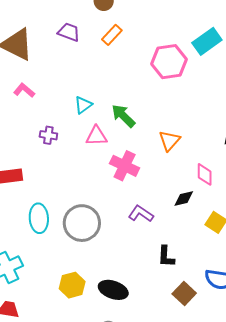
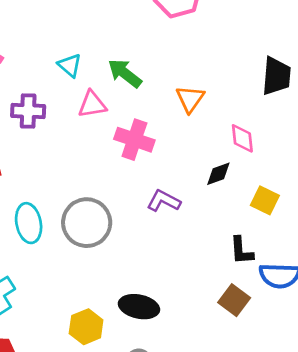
cyan triangle: (83, 105) -> (70, 65), turned -36
purple cross: (48, 135) -> (28, 111), size x1.4
black L-shape: (166, 257) -> (241, 251), moved
yellow hexagon: (72, 285) -> (86, 327), moved

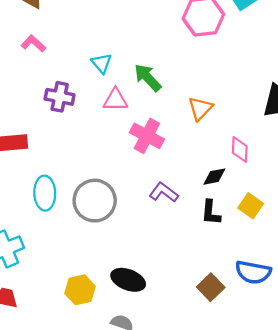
black L-shape: (241, 251) -> (211, 213), moved

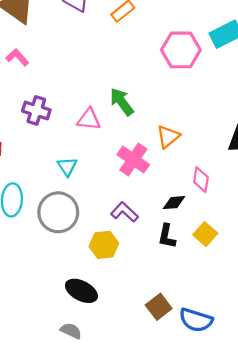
cyan triangle: (102, 63) -> (67, 167), moved
pink cross: (147, 136) -> (133, 160), moved
blue semicircle: (253, 272) -> (196, 320), moved
yellow hexagon: (80, 290) -> (104, 245), moved

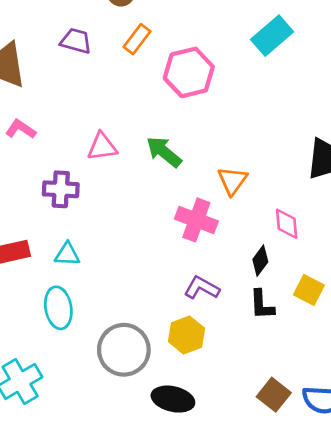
pink hexagon: (181, 50) -> (189, 72), moved
pink triangle: (89, 119) -> (102, 147), moved
cyan triangle: (67, 167) -> (67, 254), moved, turned -40
black diamond: (174, 203) -> (260, 261), turned -35
gray circle: (58, 212) -> (124, 350), moved

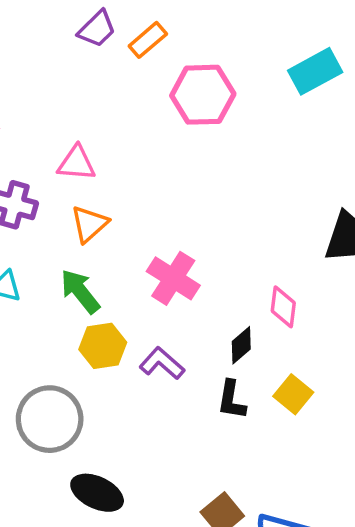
purple trapezoid: (76, 41) -> (97, 29), moved, turned 108
green arrow: (164, 152) -> (80, 291), moved
orange triangle: (232, 181) -> (89, 224), moved
yellow hexagon: (186, 335) -> (103, 346), moved

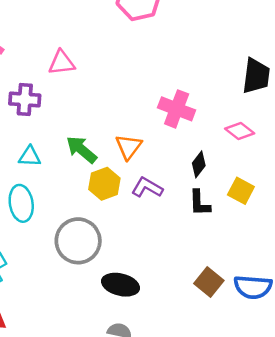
orange triangle: (89, 224) -> (129, 147), moved
pink cross: (173, 278) -> (177, 109), moved
pink diamond: (283, 307) -> (240, 131), moved, turned -48

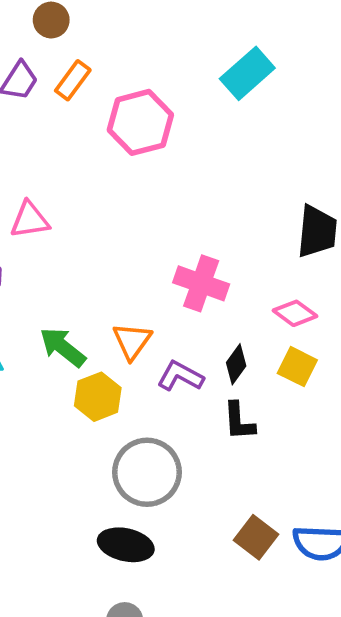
purple L-shape: (147, 188) -> (180, 376), moved
yellow square: (241, 191) -> (297, 367), moved
gray circle: (78, 241) -> (147, 472), moved

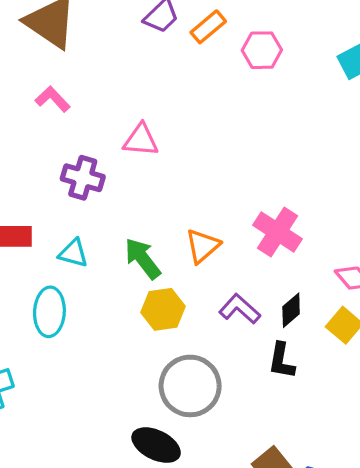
pink hexagon: (140, 122) -> (262, 50), moved, size x0.7
orange triangle: (132, 341) -> (203, 246), moved

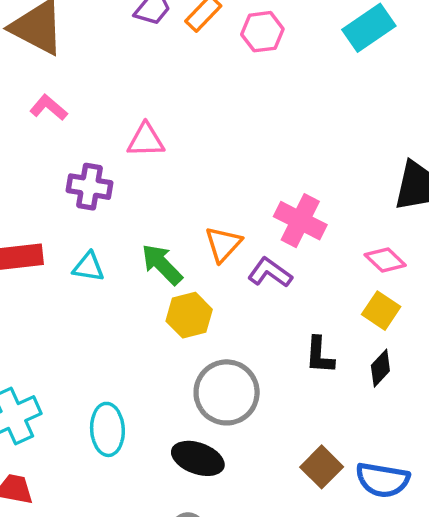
purple L-shape: (240, 309) -> (270, 273), moved
black diamond: (291, 310) -> (380, 368), moved
cyan ellipse: (49, 312) -> (107, 429), moved

